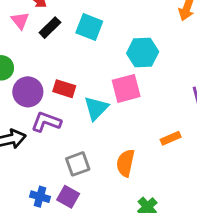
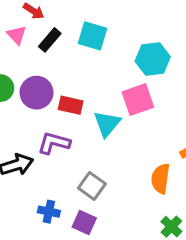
purple circle: (28, 92) -> (37, 93), moved
orange semicircle: (125, 163) -> (160, 179), moved
gray square: (78, 164) -> (92, 186), turned -30
blue cross: (40, 197) -> (49, 212), moved

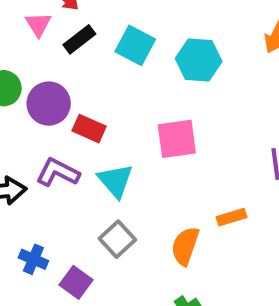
cyan hexagon: (153, 59) -> (199, 60), moved
cyan triangle: (107, 124) -> (115, 181), moved, turned -32
gray square: (92, 186) -> (117, 239), moved

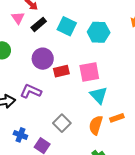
purple circle: (49, 104) -> (43, 59), moved
red rectangle: (89, 129) -> (61, 71), moved, turned -35
cyan triangle: (115, 181) -> (99, 95), moved
orange rectangle: (232, 217) -> (117, 118), moved

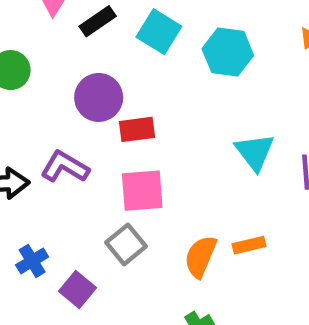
pink square: (89, 72) -> (142, 191), moved
cyan triangle: (99, 95) -> (255, 152), moved
blue cross: (20, 135) -> (32, 261), turned 32

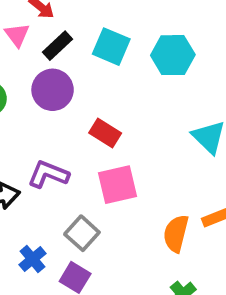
purple circle: (99, 97) -> (53, 90), moved
red rectangle: (137, 129) -> (105, 133), turned 48
gray square: (126, 244) -> (82, 233), moved

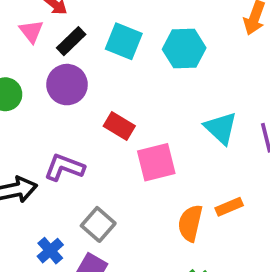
pink square: (118, 185) -> (156, 162), moved

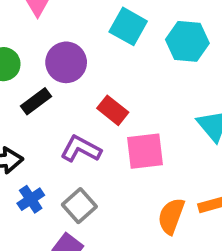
black rectangle: (71, 41) -> (36, 101), moved
purple L-shape: (64, 167) -> (81, 149), moved
blue cross: (50, 251) -> (31, 199), moved

